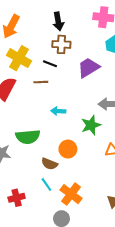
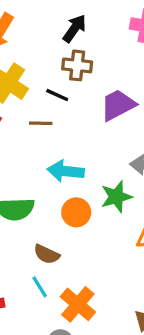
black arrow: (58, 21) -> (74, 28), turned -138
cyan arrow: (58, 111) -> (66, 171), size x1.5
orange circle: (68, 149) -> (76, 212), moved

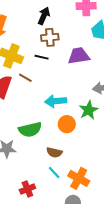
purple trapezoid: (118, 105) -> (79, 56), turned 30
brown line: (41, 123) -> (25, 78), moved, turned 40

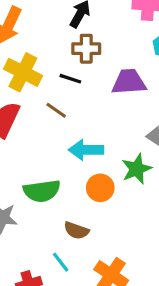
brown line: (25, 78) -> (56, 110), moved
cyan line: (54, 173) -> (61, 262), moved

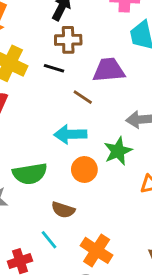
brown line: (56, 110) -> (83, 97), moved

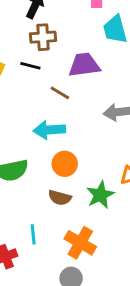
green star: (118, 151) -> (100, 195), moved
brown semicircle: (63, 210) -> (60, 198), moved
cyan line: (49, 240) -> (33, 234), turned 36

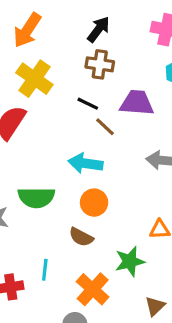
black line: (30, 66) -> (88, 104), moved
green star: (100, 195) -> (130, 261), moved

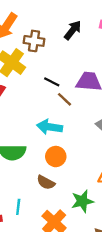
black arrow: (98, 29) -> (73, 30), moved
brown cross: (100, 64) -> (34, 41), moved

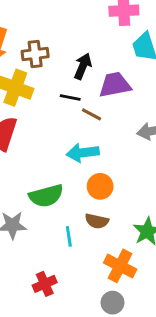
black arrow: (73, 30) -> (83, 66), moved
cyan line: (18, 207) -> (69, 236), moved

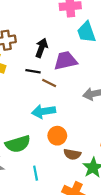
brown semicircle: (97, 221) -> (72, 154), moved

